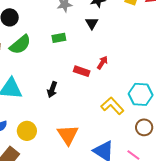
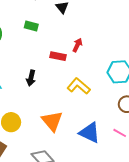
green rectangle: (59, 38) -> (31, 26), turned 32
yellow L-shape: (112, 106) -> (79, 86), moved

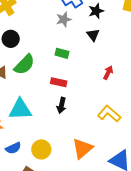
red rectangle: (58, 56) -> (59, 82), moved
orange triangle: (52, 121) -> (82, 148), turned 30

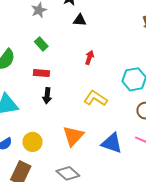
black triangle: (93, 35) -> (80, 20), moved, turned -40
green rectangle: (62, 53) -> (41, 44), turned 40

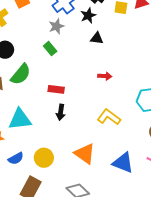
green rectangle: (41, 44) -> (50, 49), moved
red arrow: (89, 58) -> (105, 76), turned 72
orange triangle: (73, 136) -> (85, 154), turned -40

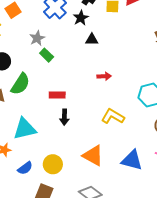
gray star: (56, 26) -> (37, 38), moved

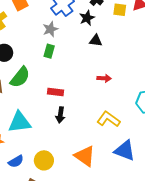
gray star: (37, 38) -> (50, 29), moved
green rectangle: (47, 55) -> (49, 51), turned 56
blue triangle: (132, 160) -> (125, 151), moved

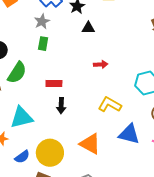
yellow circle: (44, 160) -> (50, 153), size x1.4

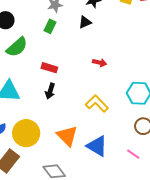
black triangle: (88, 28) -> (85, 22), moved, turned -40
blue triangle: (129, 134) -> (97, 146), moved

